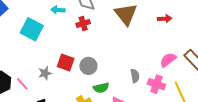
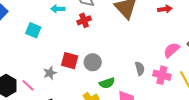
cyan square: (32, 29) -> (33, 30), size x0.7

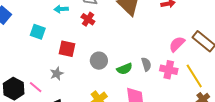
red cross: (84, 20) -> (88, 19), turned -32
red square: (70, 61) -> (67, 49), moved
green semicircle: (107, 83) -> (125, 69), moved

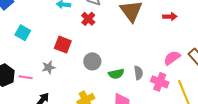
cyan square: (38, 32) -> (23, 33), moved
pink line: (36, 87) -> (26, 77), turned -40

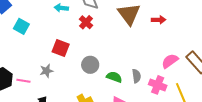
red arrow: (170, 17) -> (159, 20), moved
cyan square: (23, 33) -> (21, 26), moved
green semicircle: (116, 74) -> (114, 77), turned -147

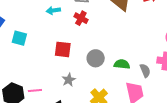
gray star: (46, 71) -> (69, 80), moved
gray semicircle: (136, 76) -> (145, 71), moved

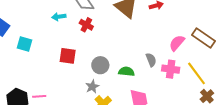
gray semicircle: (145, 71) -> (151, 60), moved
gray star: (69, 80) -> (92, 87), moved

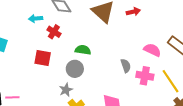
red cross: (86, 25) -> (54, 32), moved
pink semicircle: (177, 43) -> (152, 50), turned 72
green semicircle: (126, 71) -> (83, 50), moved

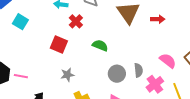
gray circle: (75, 69) -> (117, 74), moved
pink cross: (145, 76) -> (155, 84), turned 30
gray star: (66, 90) -> (67, 75), moved

